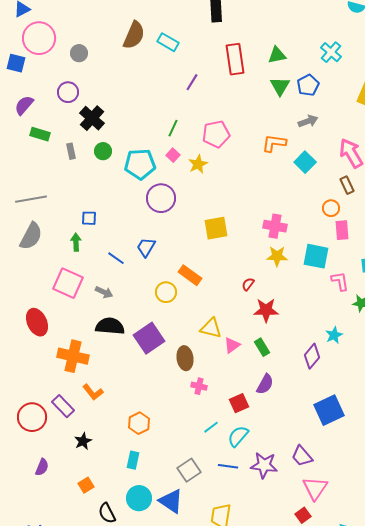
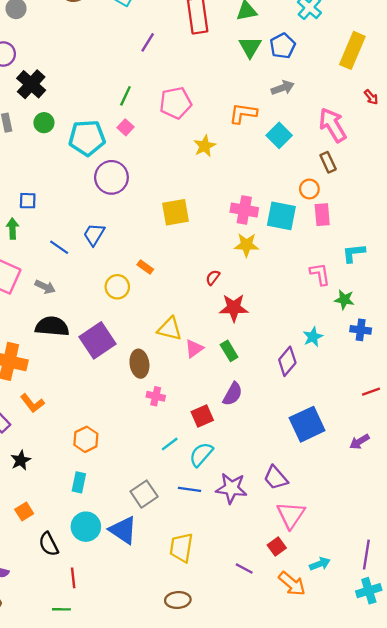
yellow star: (198, 164) -> (205, 146), moved
cyan square: (316, 256) -> (281, 216), moved
orange rectangle: (190, 275) -> (145, 267), size x0.6

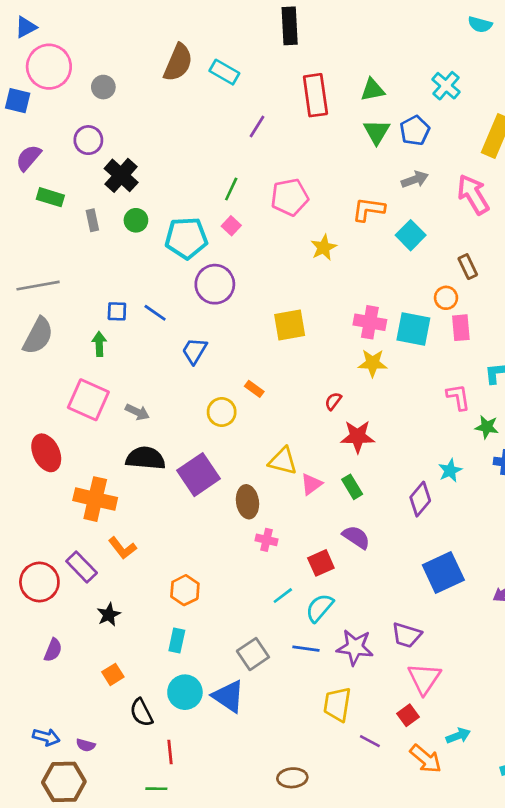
pink arrow: (333, 125) -> (473, 194), moved
blue line: (59, 247) -> (155, 313), moved
purple semicircle: (233, 394) -> (356, 537), turned -85
purple trapezoid: (276, 478) -> (407, 635), turned -32
yellow trapezoid: (181, 548) -> (337, 704), moved

